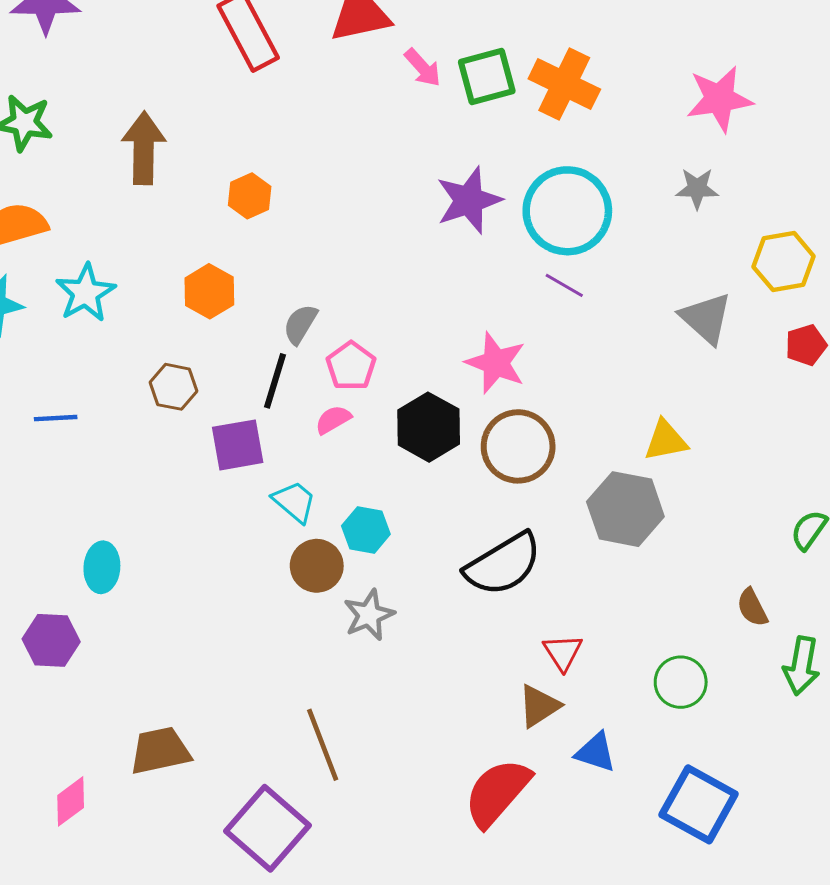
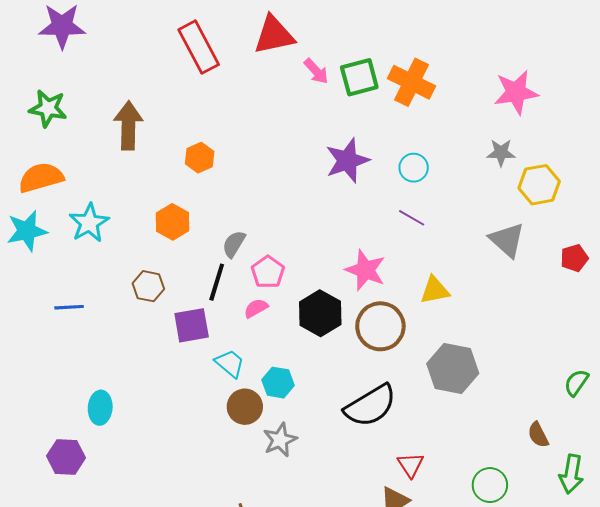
cyan circle: (567, 211) -> (414, 168), size x0.5
yellow hexagon: (784, 261) -> (539, 185), moved
yellow triangle: (666, 440) -> (435, 290), moved

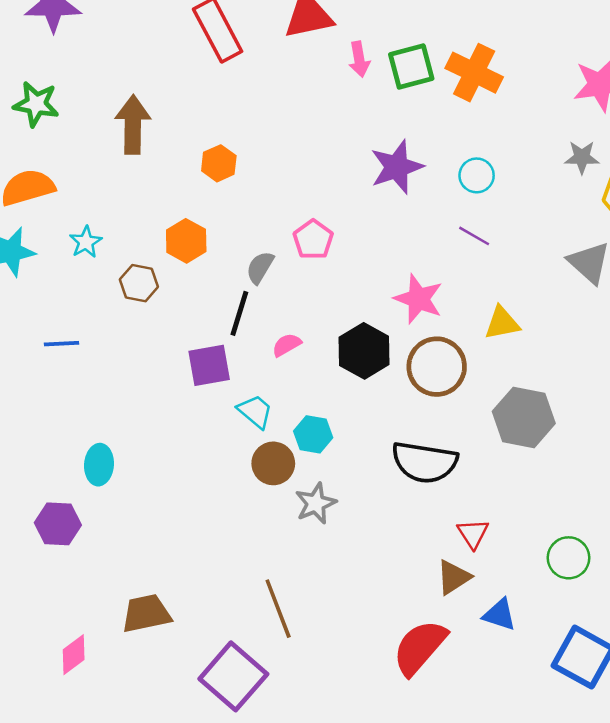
pink arrow: (316, 71) -> (359, 59), turned 32
cyan star: (89, 223) -> (86, 242), size x0.7
pink pentagon: (268, 272) -> (313, 240), moved
brown hexagon: (148, 286) -> (139, 283), moved
black semicircle: (370, 406) -> (425, 462), turned 40

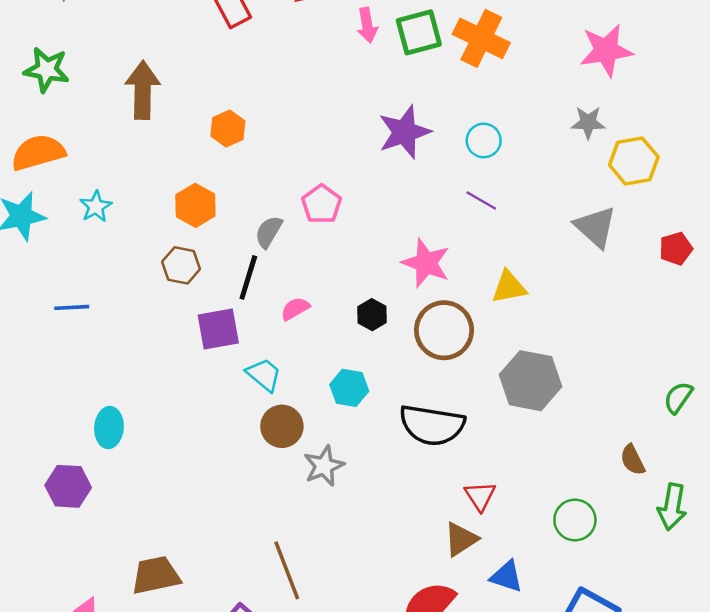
brown hexagon: (139, 283) -> (181, 265), moved
black hexagon: (364, 351) -> (372, 315), size x0.6
cyan hexagon: (313, 434) -> (349, 388), moved

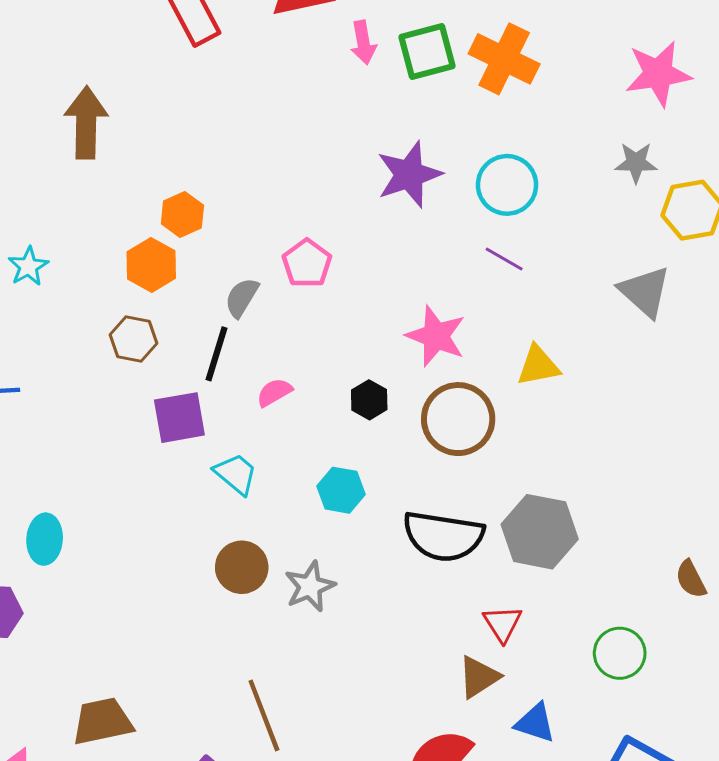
orange hexagon: (228, 128) -> (182, 215), moved
cyan circle: (484, 140) -> (507, 185), size x1.4
gray hexagon: (530, 381) -> (540, 532), moved
brown circle: (282, 426) -> (242, 567), moved

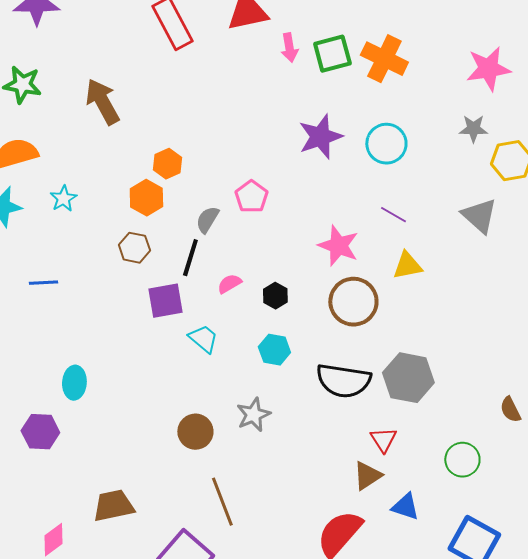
brown arrow: (86, 123) -> (102, 102), turned -30
purple line: (504, 259) -> (393, 215), moved
black hexagon: (369, 400) -> (275, 296), moved
brown circle: (242, 567) -> (195, 432), moved

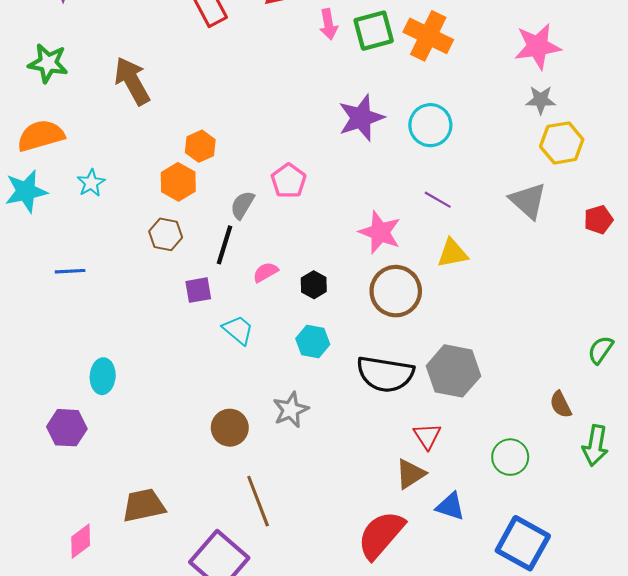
gray star: (473, 129) -> (541, 100), moved
purple square: (165, 301) -> (198, 290), size x0.7

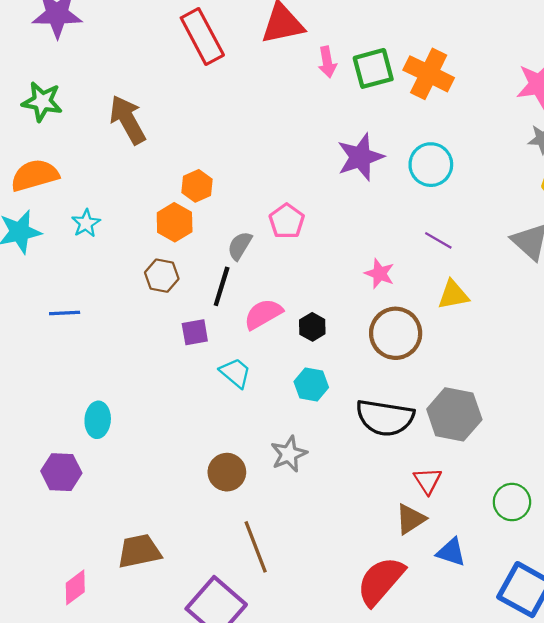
pink star: (380, 232) -> (380, 273), size x0.7
pink semicircle: (265, 272) -> (263, 314), size x1.5

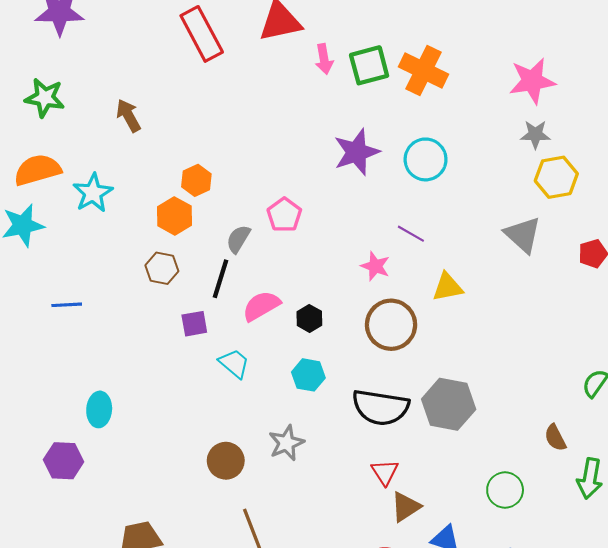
brown arrow: (128, 120) -> (128, 116), size x0.7
cyan star: (86, 223) -> (93, 193), moved, size x1.4
purple line: (438, 240) -> (411, 234), moved
red triangle: (428, 481) -> (385, 472), moved

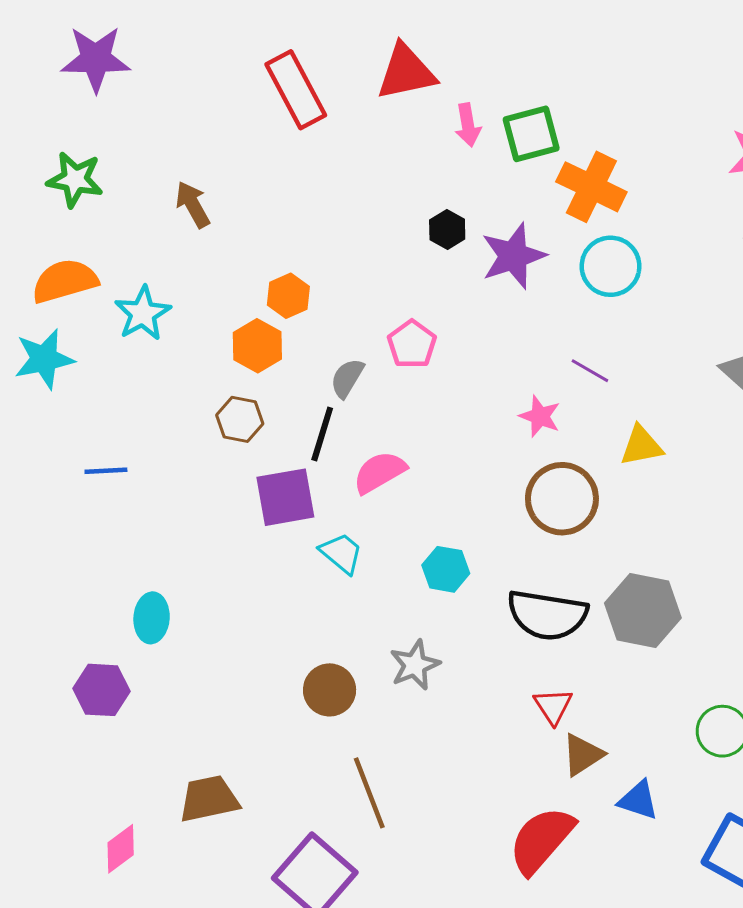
orange cross: (423, 71) -> (591, 187), moved
black hexagon: (309, 318) -> (447, 229), moved
purple square: (194, 324) -> (285, 497), size x1.6

